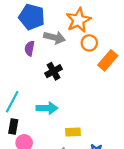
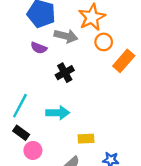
purple semicircle: (30, 48) -> (39, 48), turned -80
black rectangle: (13, 127) -> (21, 133), turned -64

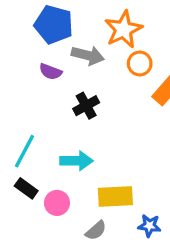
yellow rectangle: (86, 139) -> (115, 196), size x1.5
pink circle: (33, 150) -> (57, 203), moved

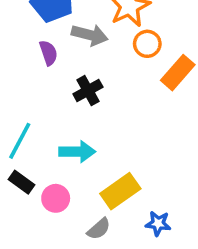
purple semicircle: (50, 72) -> (48, 53), turned -130
yellow rectangle: (115, 196) -> (120, 191), turned -32

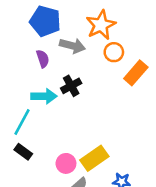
cyan arrow: (77, 152) -> (44, 96), moved
pink circle: (56, 198) -> (66, 163), moved

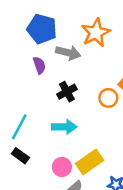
orange circle: (114, 52) -> (108, 98), moved
cyan arrow: (44, 96) -> (64, 127), moved

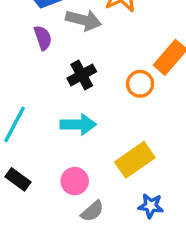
black rectangle: (20, 156) -> (18, 179), moved
yellow rectangle: (90, 162) -> (135, 160), moved

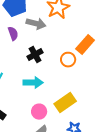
pink circle: (75, 181) -> (39, 112), moved

